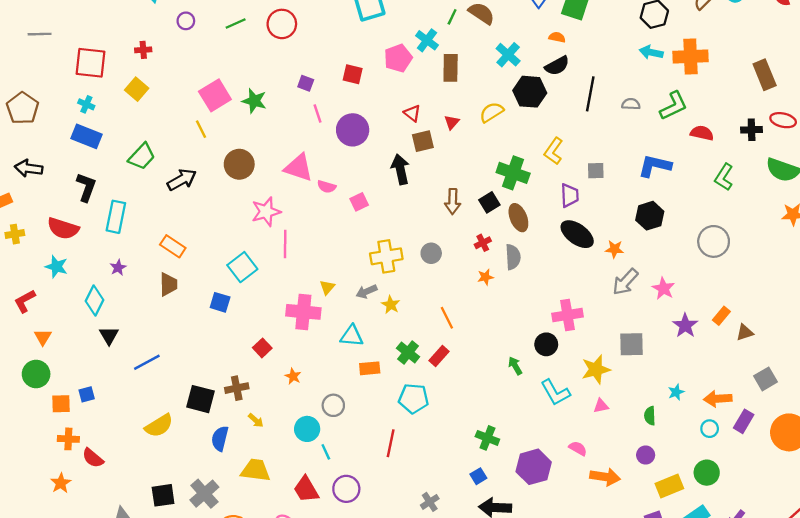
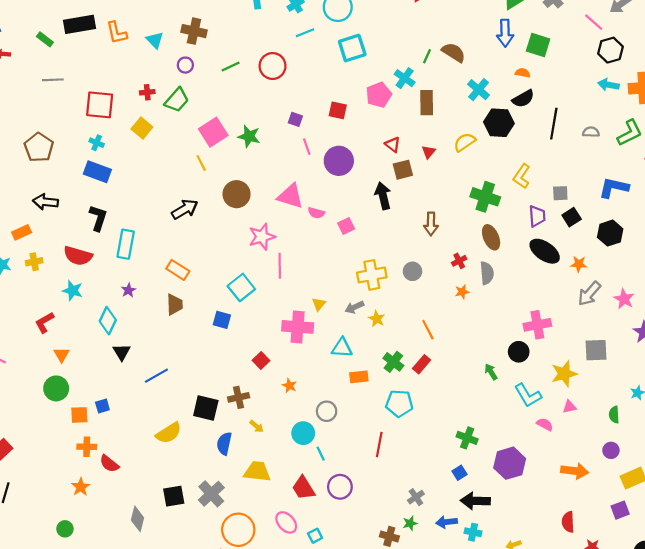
green trapezoid: (142, 156) -> (177, 100), moved
black square: (489, 202) -> (572, 217), moved
pink semicircle: (578, 448) -> (545, 424), moved

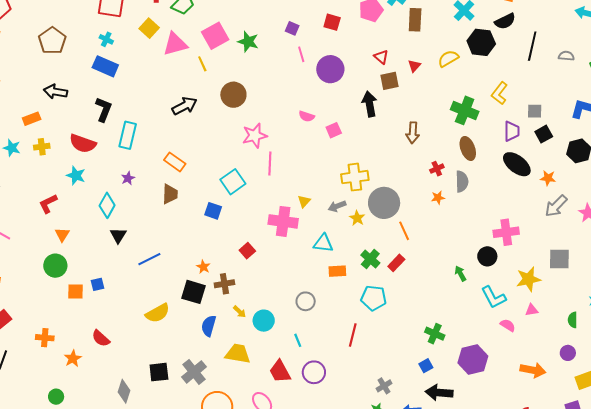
pink triangle: (290, 196) -> (175, 44), moved, turned -36
gray circle: (412, 271) -> (384, 203), moved, size x1.8
orange star: (289, 386) -> (203, 267), moved
cyan circle: (303, 433) -> (264, 321), moved
orange cross: (87, 447) -> (45, 338), moved

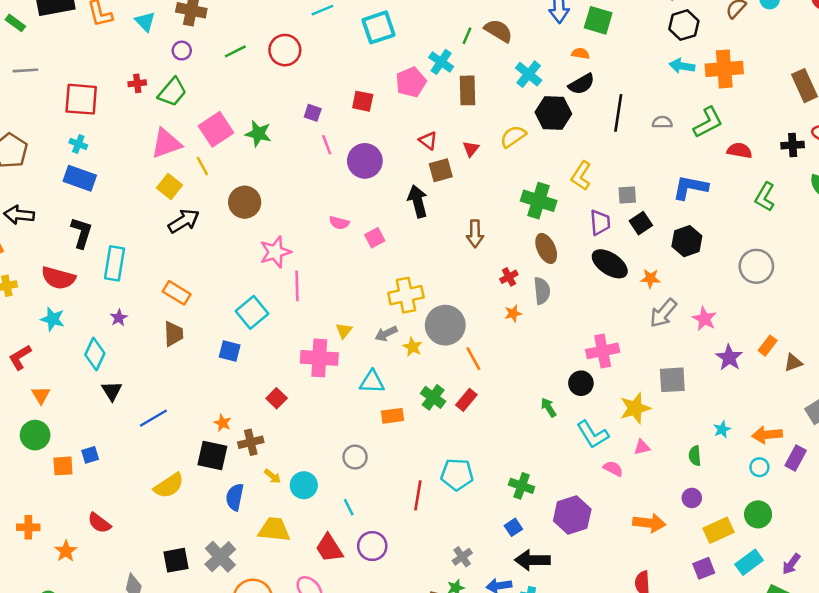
yellow square: (149, 28) -> (170, 186), moved
cyan pentagon: (374, 298) -> (457, 474), moved

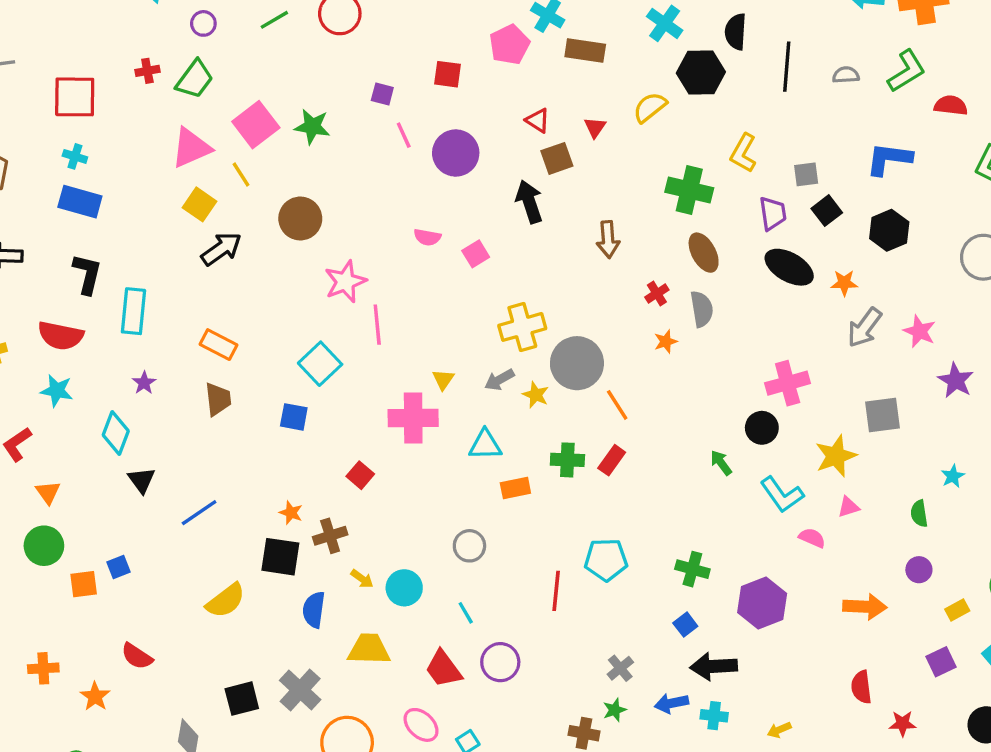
black semicircle: (582, 84) -> (736, 32), turned 128
brown rectangle: (468, 90) -> (585, 50), turned -76
green cross: (433, 397) -> (567, 460), turned -30
yellow rectangle: (719, 530) -> (957, 610), size x0.6

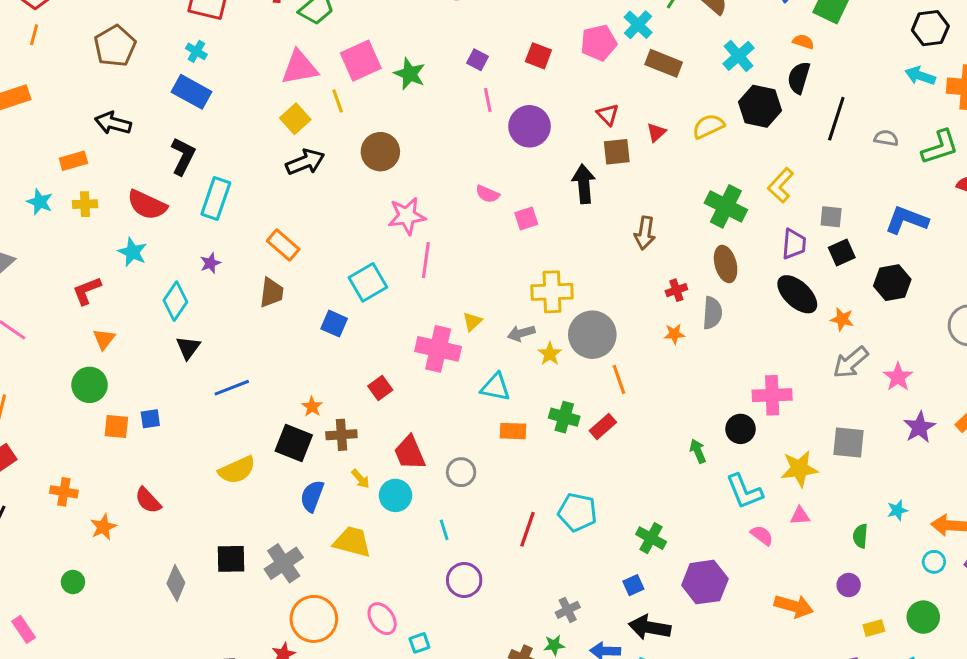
red trapezoid: (443, 669) -> (410, 453), moved

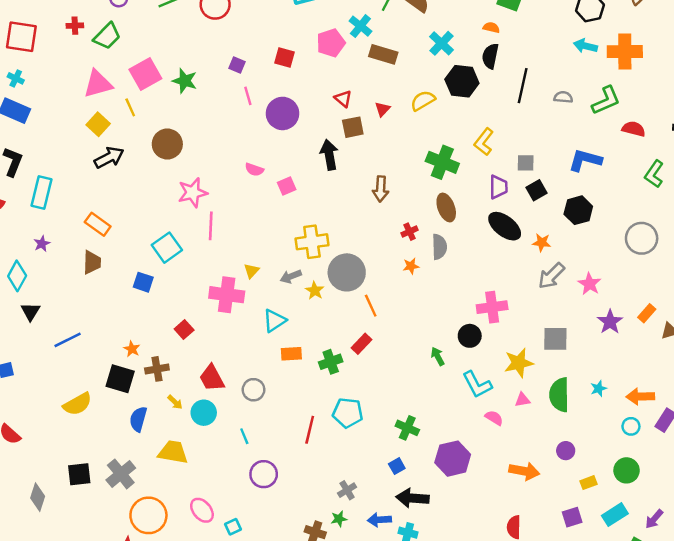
cyan triangle: (495, 387) -> (274, 321), turned -40
green cross: (564, 417) -> (331, 362), moved, turned -30
green semicircle: (860, 536) -> (559, 395), moved, size x1.8

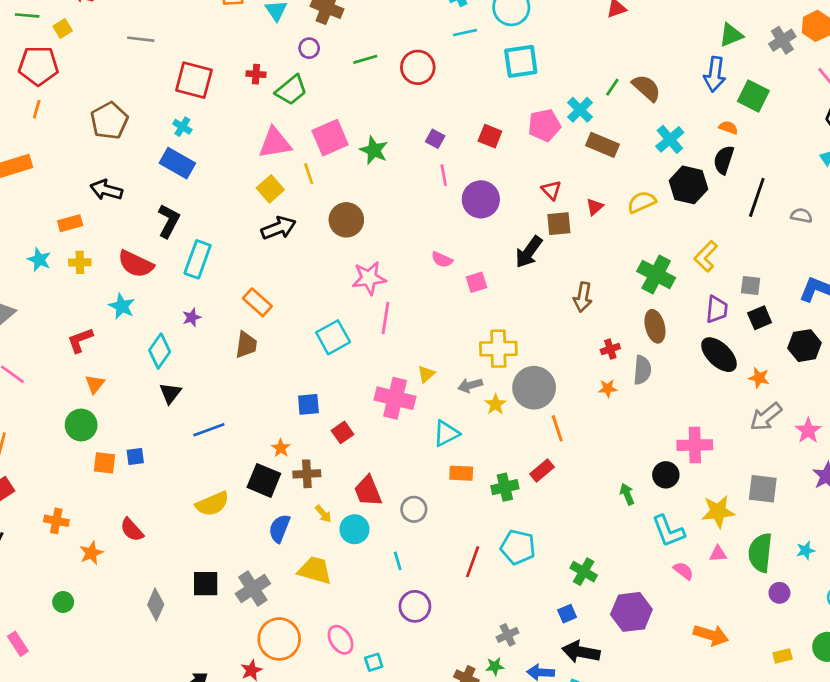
black arrow: (329, 155) -> (529, 252), turned -140
blue square: (143, 282) -> (308, 404), moved, turned -30
purple circle: (566, 451) -> (779, 593), moved

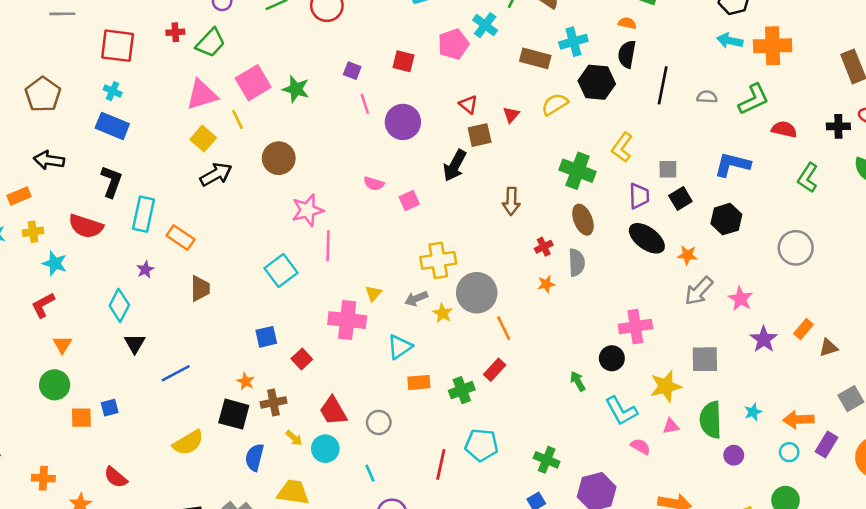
cyan cross: (670, 139) -> (573, 42), turned 32
brown rectangle: (602, 145) -> (535, 58), moved
orange rectangle: (257, 302) -> (180, 237), moved
cyan star: (122, 306) -> (55, 263), moved

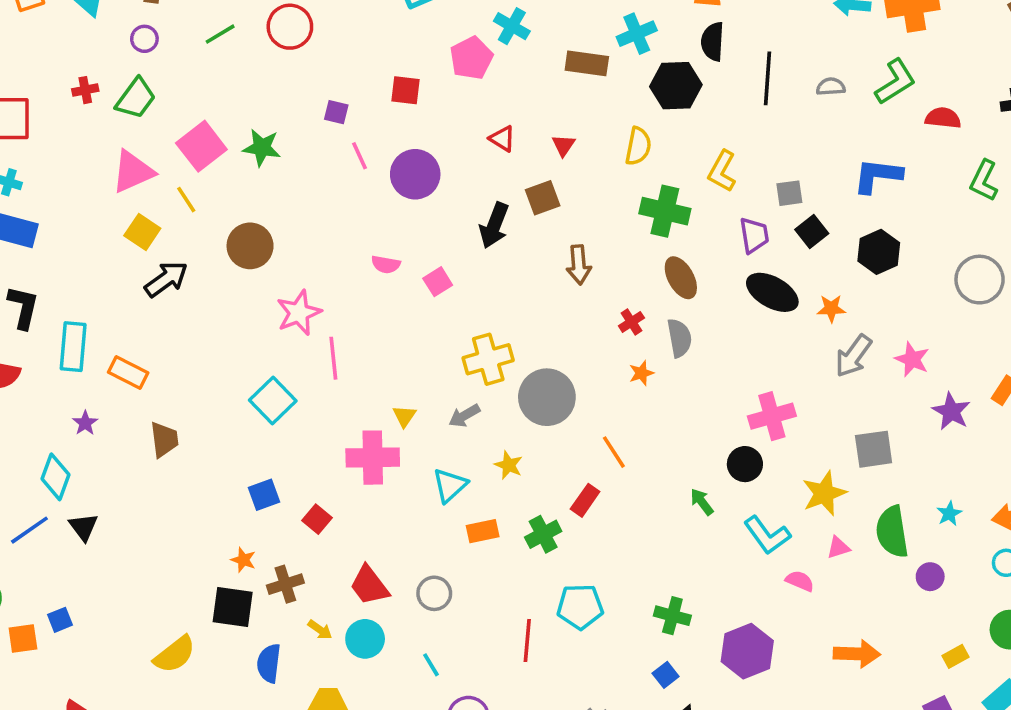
yellow semicircle: (555, 104) -> (638, 146), moved, turned 140
brown square: (480, 135) -> (543, 198), moved
yellow star: (442, 313) -> (509, 465), moved
orange line: (504, 328) -> (614, 452), moved
blue line: (176, 373) -> (29, 530), moved

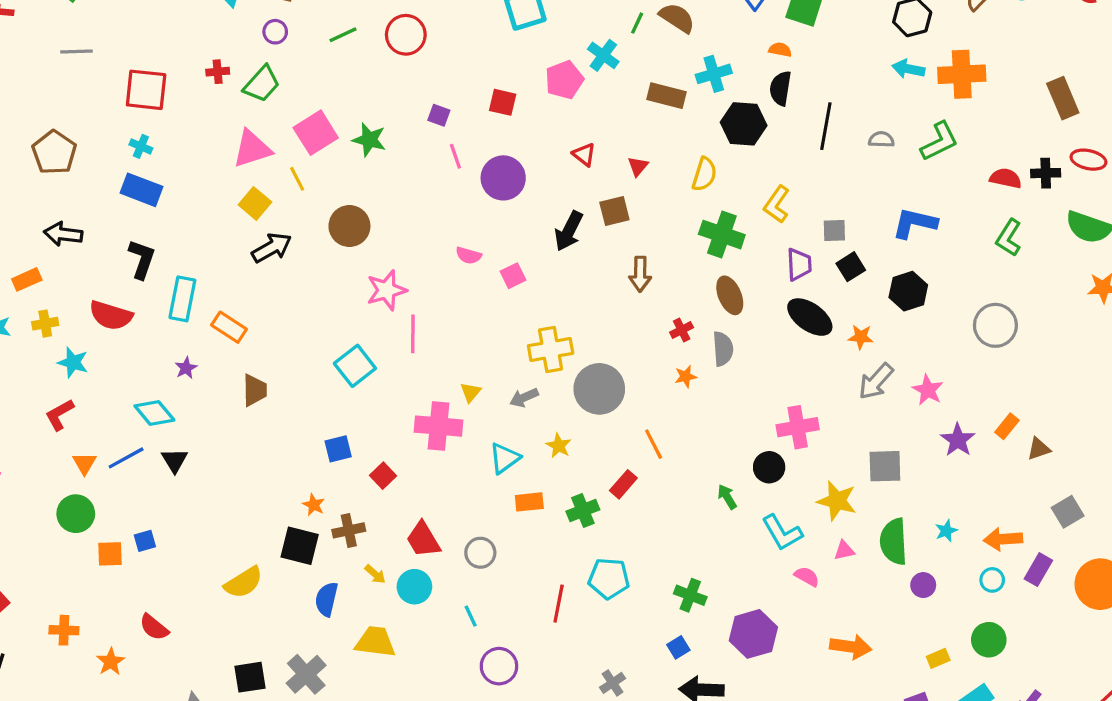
red semicircle: (943, 118) -> (1006, 178), moved
cyan diamond: (56, 477) -> (154, 413), turned -66
yellow star: (824, 493) -> (837, 501), turned 30

